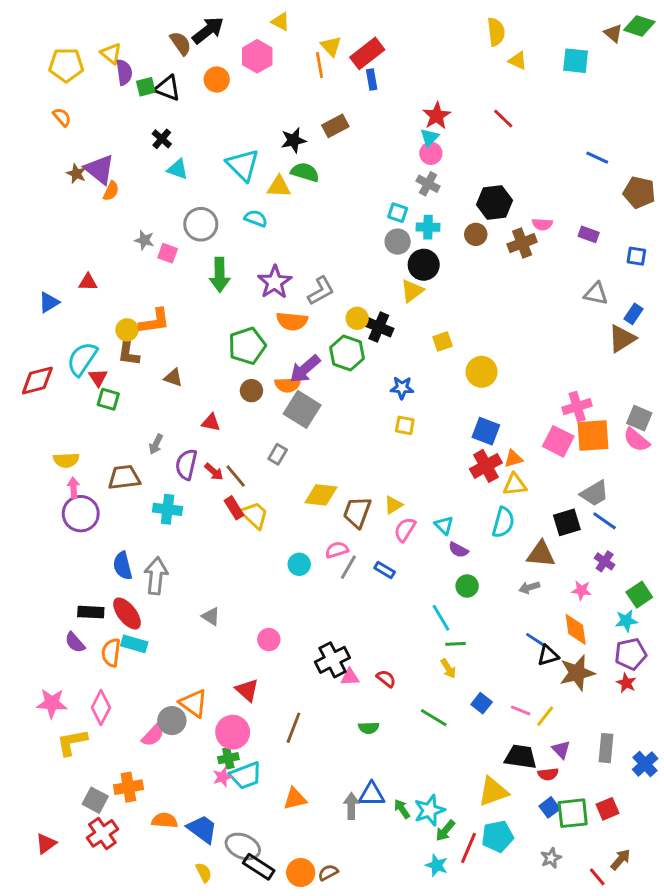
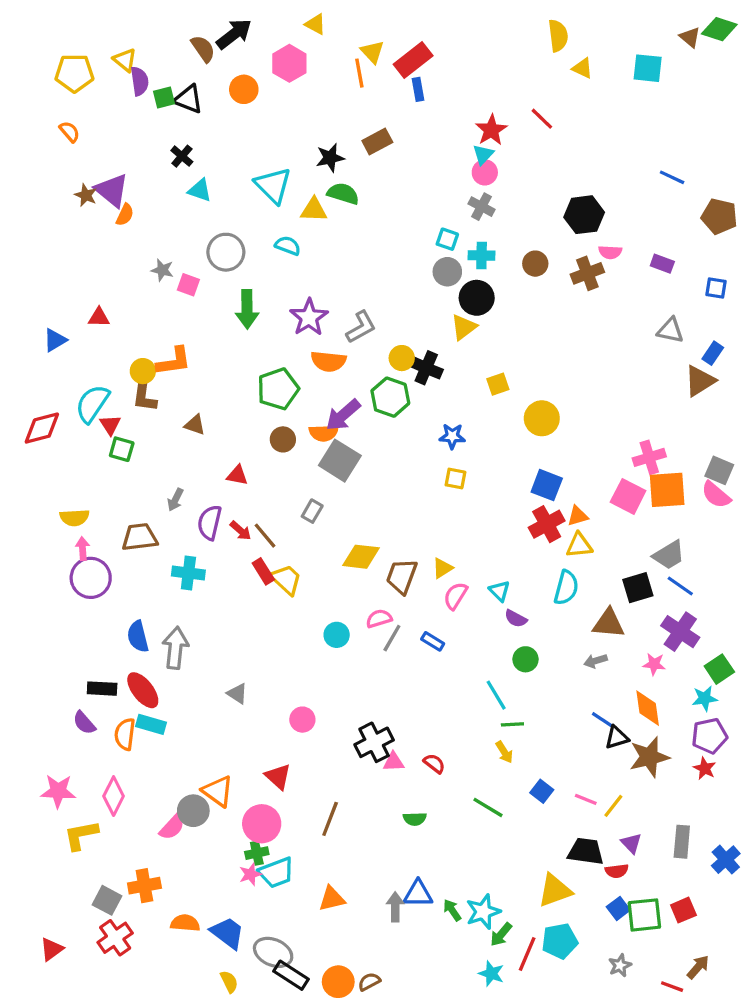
red line: (503, 119) -> (542, 119), moved
black hexagon: (495, 203) -> (584, 215), moved
purple cross: (605, 561) -> (680, 632), size x1.6
red line: (597, 877) -> (672, 987), turned -30

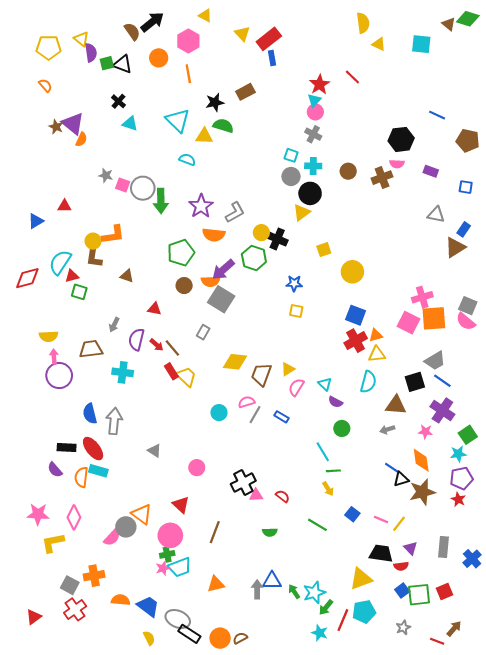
orange line: (359, 73) -> (188, 74), moved
black hexagon: (584, 215) -> (401, 139), moved
gray circle: (226, 252) -> (143, 188), moved
red triangle: (110, 425) -> (72, 276), turned 48

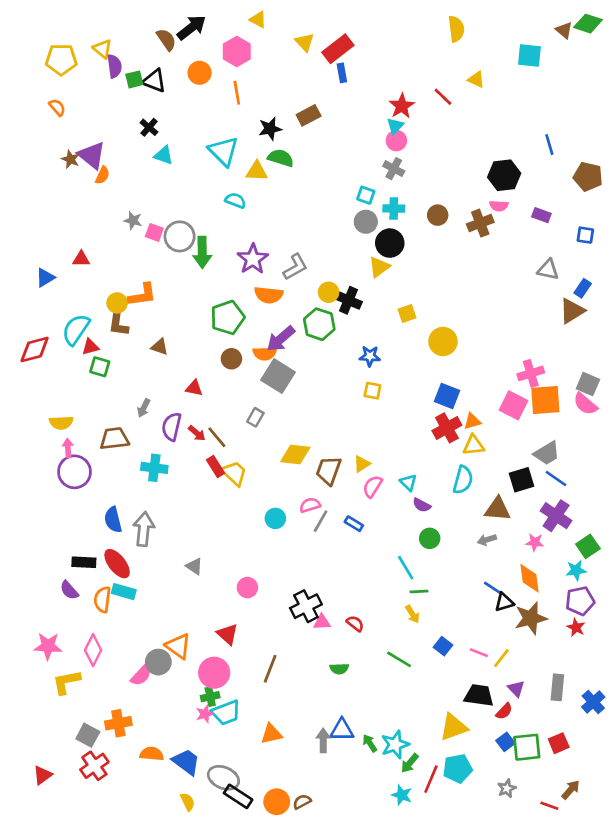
yellow triangle: (379, 44) -> (476, 79), moved
blue line: (437, 115) -> (549, 145), turned 49
red semicircle: (401, 566) -> (504, 711), turned -40

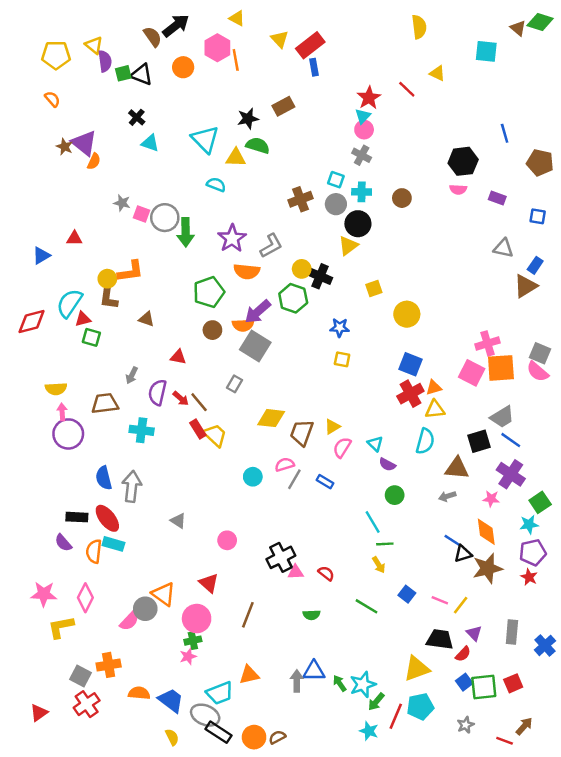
orange line: (237, 93) -> (236, 60), moved
brown cross: (480, 223) -> (300, 199), moved
cyan trapezoid: (226, 713) -> (220, 693), moved

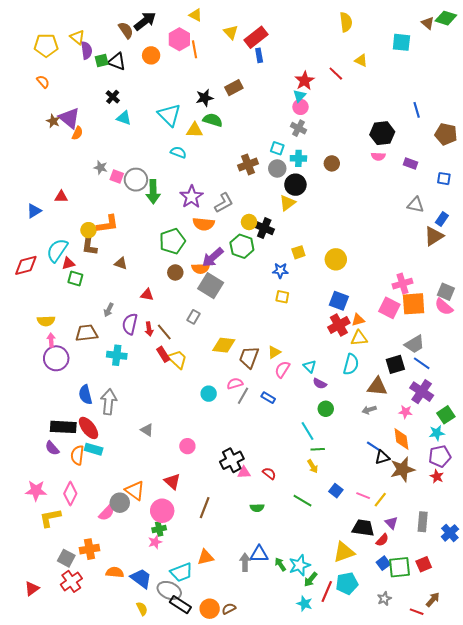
yellow square: (374, 288) -> (298, 252), moved
red arrow: (181, 398) -> (149, 329), turned 40
black rectangle: (77, 517) -> (63, 427), size x1.4

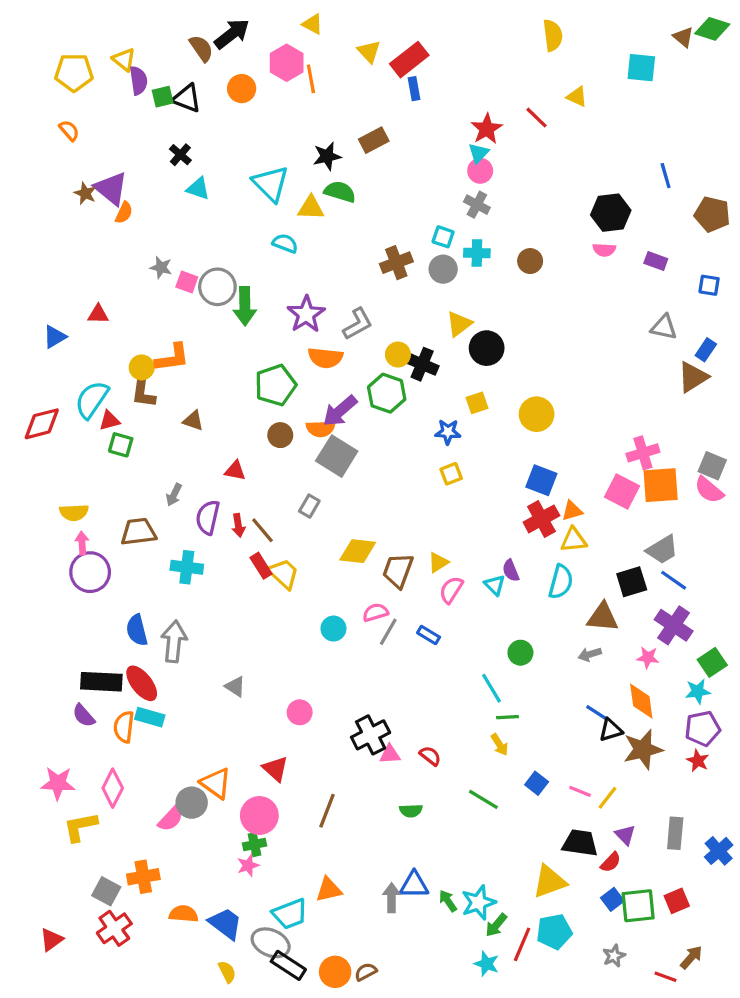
black circle: (295, 185) -> (487, 348), moved
yellow square: (282, 297) -> (451, 474), turned -32
purple semicircle: (320, 384) -> (511, 570), moved, turned 40

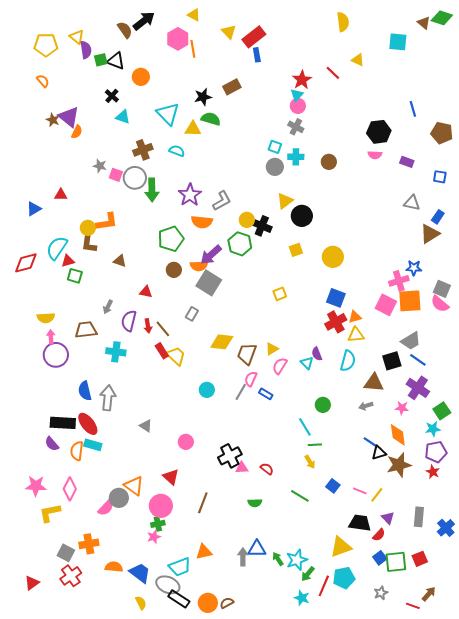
orange circle: (242, 89) -> (141, 77), moved
brown cross: (396, 263) -> (143, 150), moved
blue star: (448, 432) -> (414, 268), moved
pink semicircle: (375, 612) -> (251, 379), moved, turned -49

